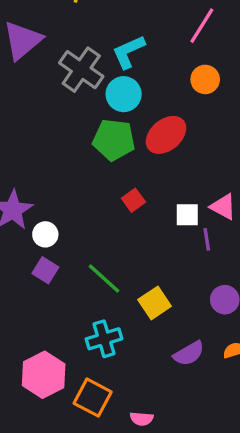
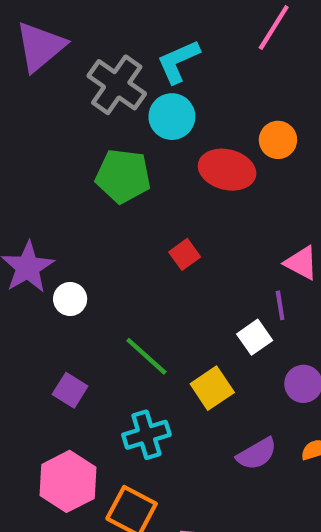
orange circle: (205, 79) -> (278, 140), moved
red ellipse: (166, 135) -> (227, 170), turned 54
green pentagon: (114, 140) -> (123, 176), moved
white square: (187, 215) -> (255, 337), moved, turned -35
purple square: (45, 270) -> (70, 390), moved

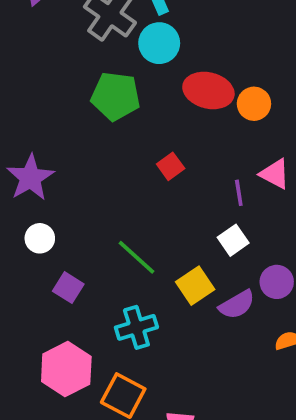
orange circle: (278, 140) -> (254, 104), moved
white circle: (70, 299) -> (40, 238), moved
purple line: (280, 305) -> (239, 193), moved
purple semicircle: (257, 454) -> (237, 305), moved

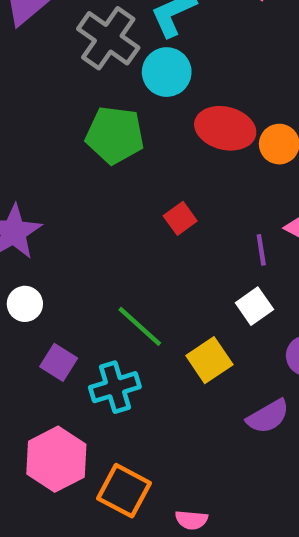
purple semicircle: (237, 305) -> (268, 416), moved
cyan cross: (136, 327) -> (115, 387), moved

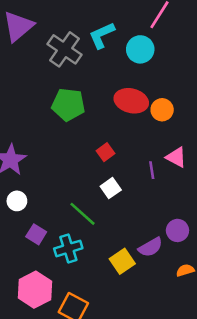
cyan circle: (167, 72) -> (140, 49), moved
white square: (254, 306) -> (111, 188), moved
yellow square: (209, 360) -> (122, 261), moved
purple semicircle: (268, 416) -> (151, 247), moved

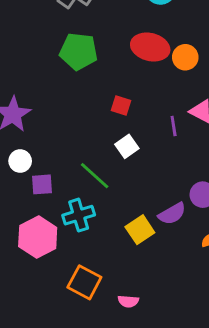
red square: (106, 152) -> (121, 105), turned -36
purple square: (36, 234) -> (42, 184), moved, turned -36
pink hexagon: (35, 290) -> (38, 237), moved

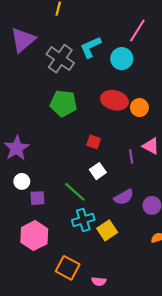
purple semicircle: (172, 214) -> (124, 197), moved
cyan cross: (79, 215) -> (83, 220), moved

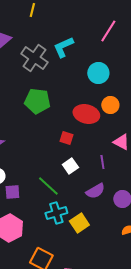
cyan circle: (122, 59) -> (98, 73), moved
red ellipse: (114, 100) -> (86, 114), moved
purple line: (131, 156) -> (102, 162), moved

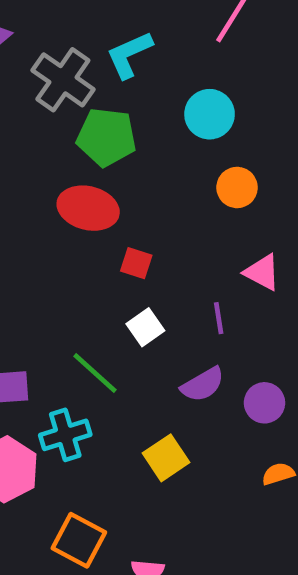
green pentagon: (37, 101) -> (106, 137), moved
red ellipse: (86, 114) -> (88, 208), moved
cyan cross: (56, 213) -> (65, 435), moved

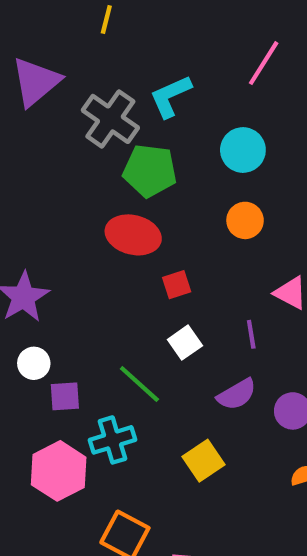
orange circle: (237, 187) -> (245, 220), moved
red square: (136, 263) -> (177, 285), turned -36

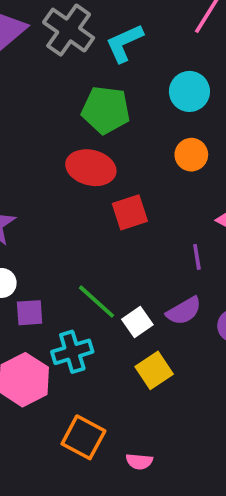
gray cross: (110, 119) -> (69, 30), moved
red square: (177, 285) -> (130, 212), size x1.4
white square: (185, 343) -> (137, 322), moved

